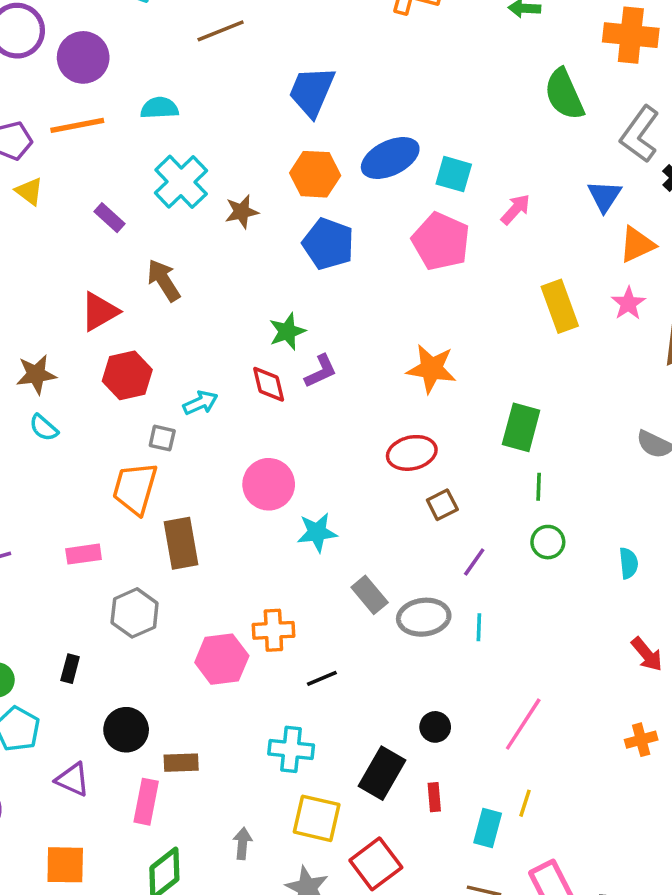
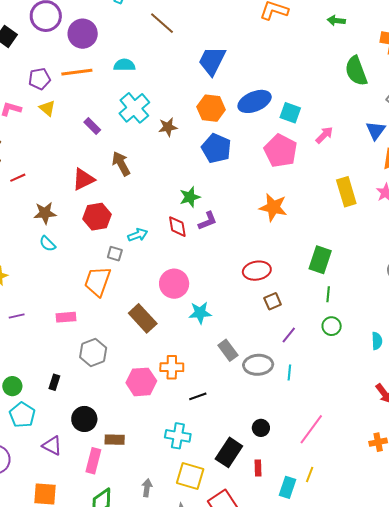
brown line: (221, 31) -> (162, 23), turned 60
orange star: (431, 369) -> (273, 207), moved
brown rectangle: (181, 543) -> (143, 318), moved, turned -36

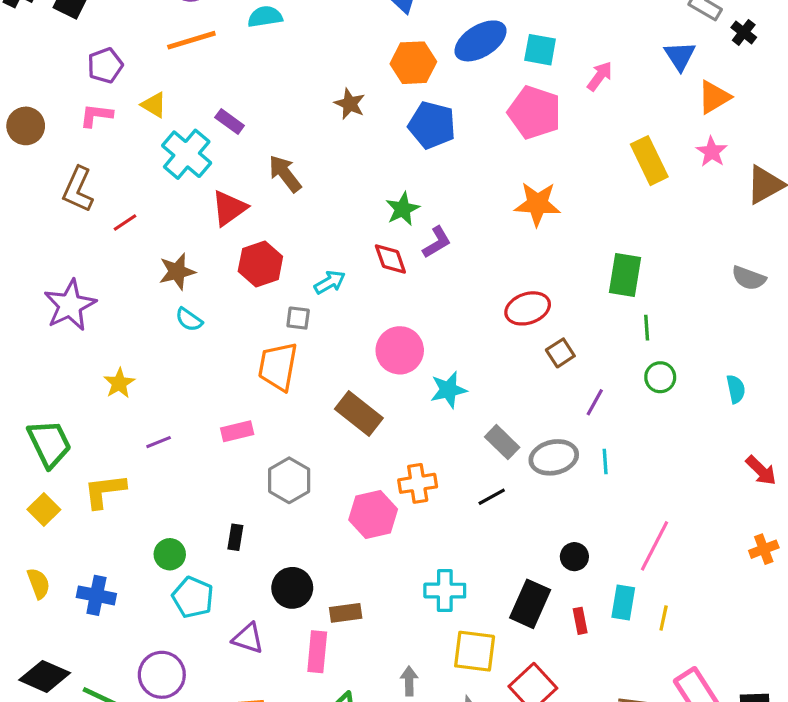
purple pentagon: (40, 79) -> (105, 65), moved
cyan cross: (134, 108) -> (187, 154), moved
brown star: (168, 127) -> (350, 104), turned -30
black line: (198, 396) -> (492, 497), moved
cyan rectangle: (287, 487) -> (623, 603), moved

